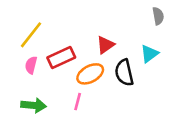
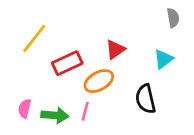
pink semicircle: (31, 65) -> (25, 109), moved
black semicircle: (124, 73) -> (146, 99), moved
green arrow: (34, 105) -> (55, 115), moved

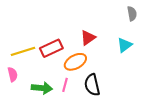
yellow line: (34, 38) -> (23, 51), moved, turned 35
black semicircle: (146, 99) -> (92, 85), moved
pink semicircle: (25, 109) -> (13, 74), moved, turned 152

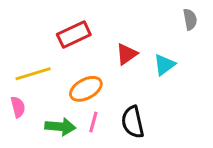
cyan triangle: (125, 45) -> (164, 65), moved
red rectangle: (51, 48) -> (74, 35), moved
orange ellipse: (75, 62) -> (86, 89), moved

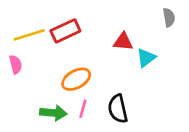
red triangle: (127, 54) -> (123, 42), moved, turned 40
yellow line: (33, 74) -> (29, 35), moved
pink semicircle: (18, 107) -> (16, 64), moved

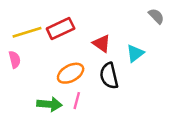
gray semicircle: (169, 17) -> (156, 16), turned -35
red triangle: (123, 42) -> (102, 43), moved, turned 30
black semicircle: (118, 109) -> (109, 76), moved

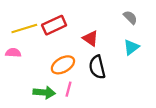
gray semicircle: (156, 16) -> (130, 17), moved
cyan triangle: (135, 53) -> (131, 47), moved
pink semicircle: (15, 60) -> (13, 53), turned -72

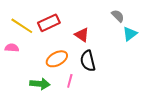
yellow line: (24, 28) -> (22, 26), turned 50
cyan triangle: (131, 47) -> (130, 34), moved
pink line: (68, 89) -> (70, 81), moved

